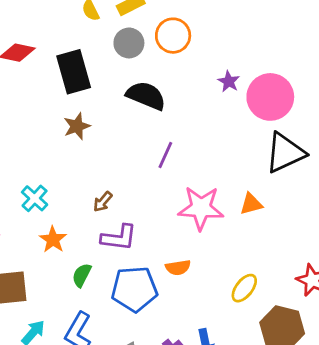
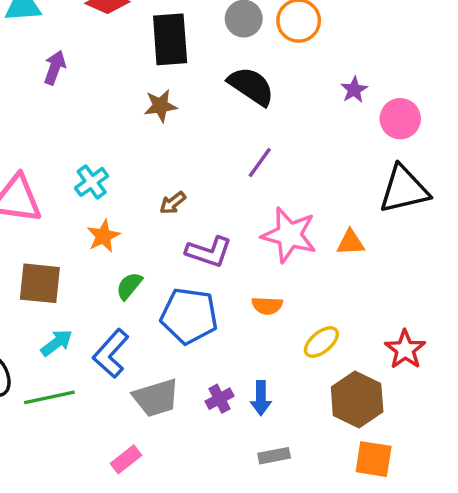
pink circle: (270, 97) -> (400, 119), size x0.7
purple L-shape: (119, 238) -> (209, 252), moved
orange semicircle: (178, 268) -> (267, 306), moved

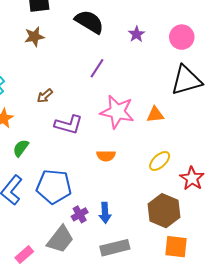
purple star: (354, 90) -> (137, 34), moved
blue pentagon: (189, 316) -> (54, 187), moved
yellow ellipse: (321, 342) -> (160, 161), moved
gray trapezoid: (156, 398) -> (60, 239), moved, turned -32
gray rectangle: (274, 456) -> (115, 248), size x1.5

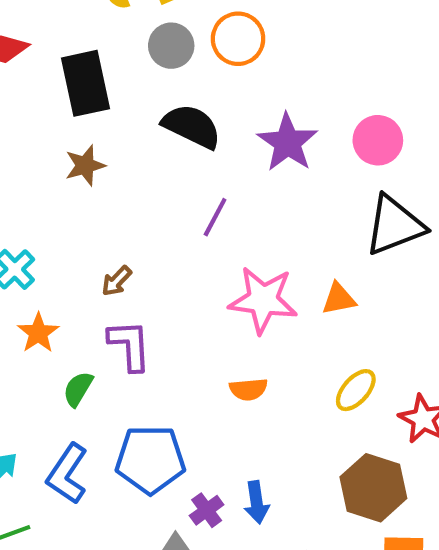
purple star: (137, 34) -> (288, 143), size x1.8
purple L-shape: (69, 125) -> (130, 345), moved, turned -104

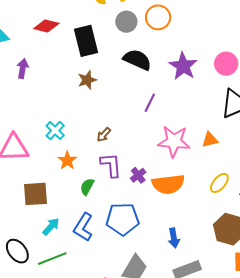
orange semicircle: (248, 389) -> (168, 184), size x1.8
purple cross: (207, 510) -> (138, 175), moved

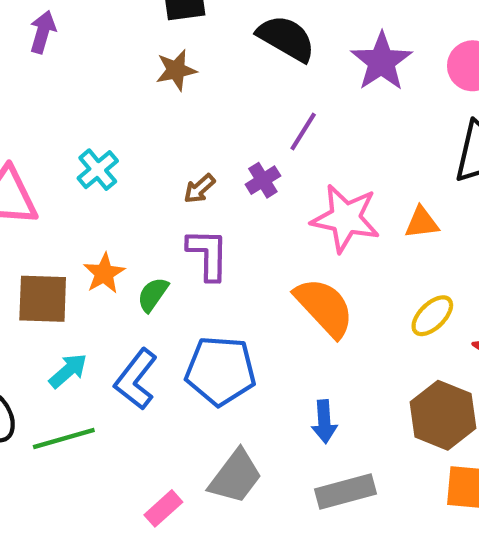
orange star: (67, 160) -> (104, 273), moved
purple cross: (138, 175) -> (263, 180), moved
orange semicircle: (168, 184) -> (324, 307), turned -132

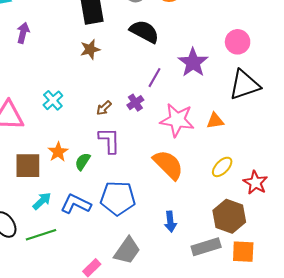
purple star: (381, 62) -> (193, 62), moved
blue L-shape: (136, 379) -> (76, 204), turned 80
gray rectangle: (345, 491) -> (206, 247), moved

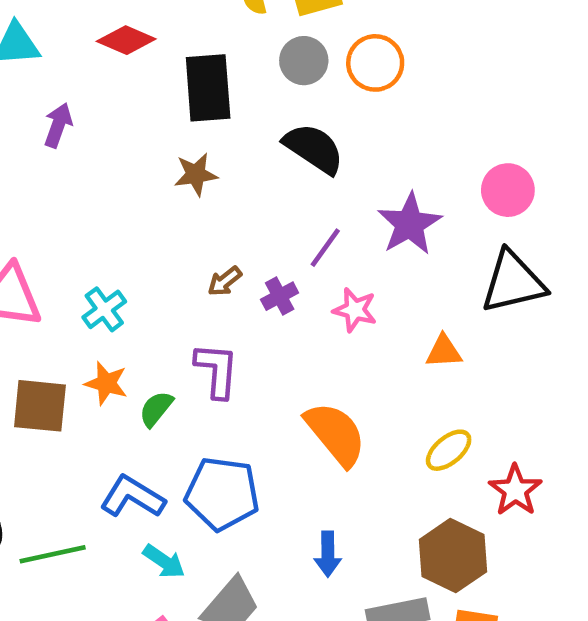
cyan cross: (53, 100) -> (104, 309), moved
brown arrow: (104, 108) -> (225, 281), moved
pink star: (177, 120) -> (355, 310), moved, size x0.6
orange star: (58, 152) -> (106, 383), turned -30
cyan arrow: (42, 201) -> (164, 561), moved, turned 72

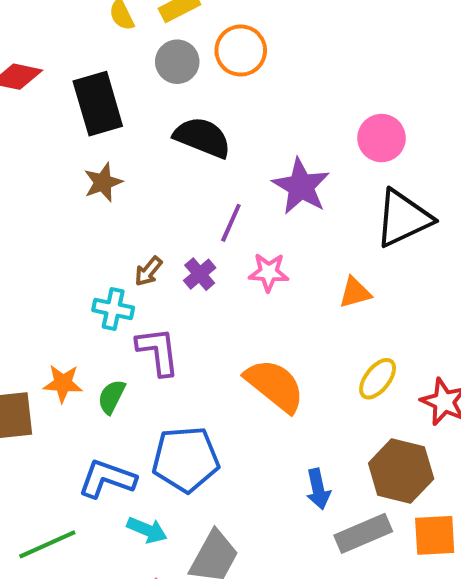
cyan cross: (104, 309) -> (113, 309), moved, turned -30
blue arrow: (328, 554) -> (318, 489), moved

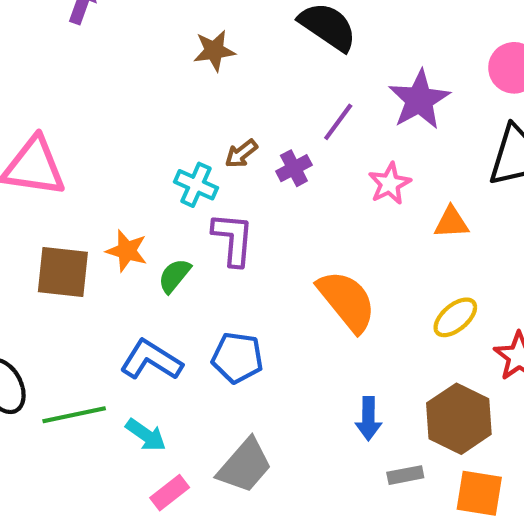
pink star: (269, 272) -> (390, 184), moved, turned 30
blue pentagon: (186, 459) -> (237, 358), size x0.7
cyan arrow: (147, 530) -> (146, 435), moved
gray rectangle: (363, 533) -> (405, 475), size x0.6

